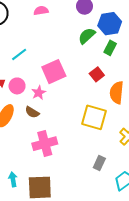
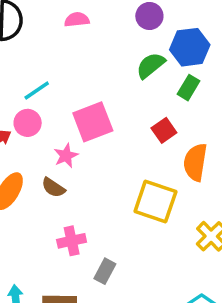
pink circle: (17, 86) -> (28, 123), moved
pink cross: (45, 144) -> (72, 241), size x0.7
gray rectangle: (99, 163) -> (105, 271), moved

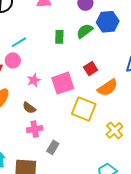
green rectangle: (188, 88) -> (59, 37), moved, turned -32
pink square: (93, 122) -> (63, 83), moved
orange semicircle: (195, 162) -> (108, 88), turned -135
brown semicircle: (53, 188) -> (29, 108), moved

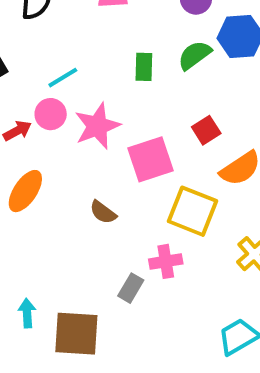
pink star: (34, 80) -> (97, 126), moved, size x1.6
brown semicircle: (29, 108) -> (103, 212), moved
pink cross: (35, 129) -> (166, 261), moved

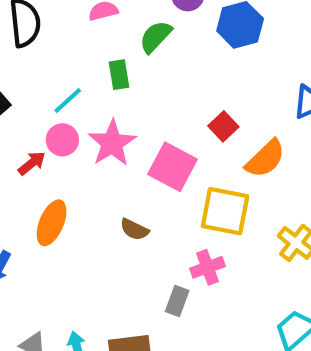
green semicircle: (195, 55) -> (156, 37), moved
green rectangle: (144, 67) -> (119, 75), moved
pink square: (151, 159) -> (172, 167), turned -33

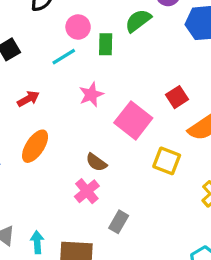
pink circle: (62, 140) -> (78, 27), moved
pink star: (112, 143) -> (91, 95), size x0.7
yellow square: (225, 211) -> (167, 161), size x0.7
pink cross: (207, 267) -> (87, 191), moved, turned -30

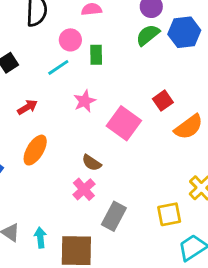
green semicircle: (138, 21) -> (148, 35), moved
yellow square: (167, 161) -> (169, 214), moved, turned -30
gray rectangle: (119, 222) -> (114, 216), size x1.4

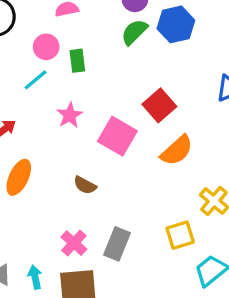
red square: (163, 101) -> (159, 105), size x1.4
orange semicircle: (189, 127) -> (177, 151), moved
pink cross: (84, 189) -> (74, 243), moved

